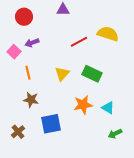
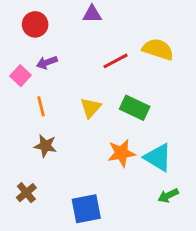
cyan triangle: (108, 108) -> (158, 158), size x1.5
blue square: (51, 124) -> (86, 209), moved

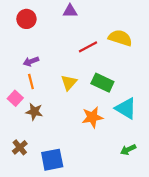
purple arrow: (47, 62) -> (31, 61), moved
pink square: (20, 76) -> (15, 98), moved
cyan triangle: (158, 158) -> (126, 108), moved
blue square: (86, 209) -> (52, 160), moved

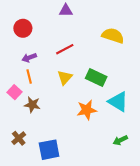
red circle: (26, 19) -> (23, 28), moved
red line: (88, 47) -> (65, 49), moved

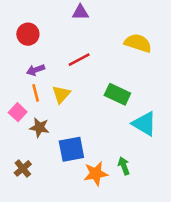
yellow triangle: (65, 77) -> (61, 94), moved
orange star: (87, 110) -> (96, 174), moved
green arrow: (120, 140) -> (124, 166), moved, turned 96
blue square: (49, 150) -> (71, 149), moved

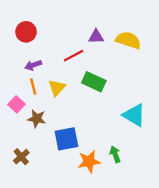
purple triangle: (80, 12) -> (96, 37), moved
green rectangle: (117, 94) -> (94, 82), moved

